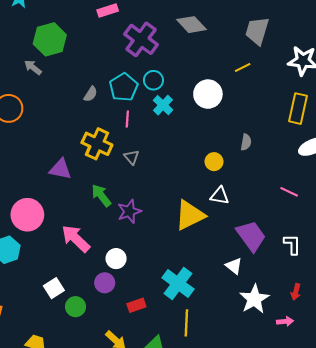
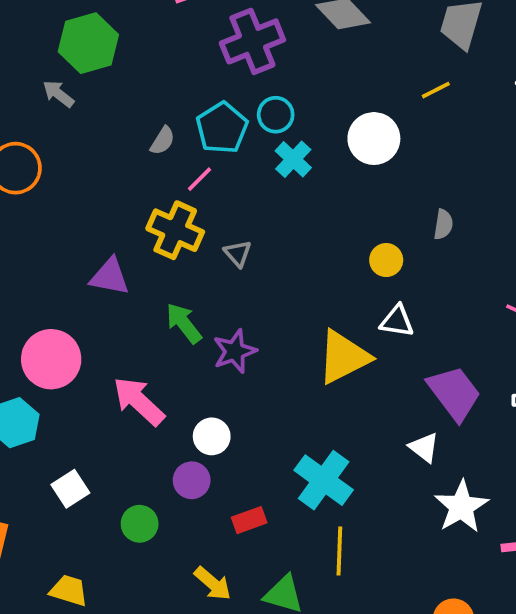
purple cross: (141, 39) -> (252, 41), turned 32
pink line: (127, 119) -> (199, 179), moved, turned 42
white square: (54, 288) -> (70, 489), moved

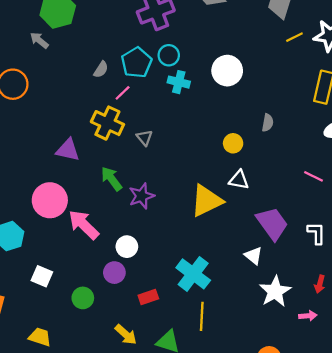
yellow line: (436, 90) -> (294, 37), moved
cyan cross: (293, 159) -> (179, 82), turned -30
pink circle: (51, 359) -> (50, 200), moved
white square: (70, 489) -> (42, 276), turned -35

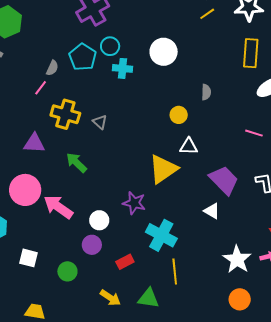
yellow line: (294, 37) -> (207, 14), moved
pink line: (123, 93) -> (41, 88), moved
purple star: (142, 196) -> (134, 203), moved, turned -30
white star: (275, 291) -> (237, 259), moved

